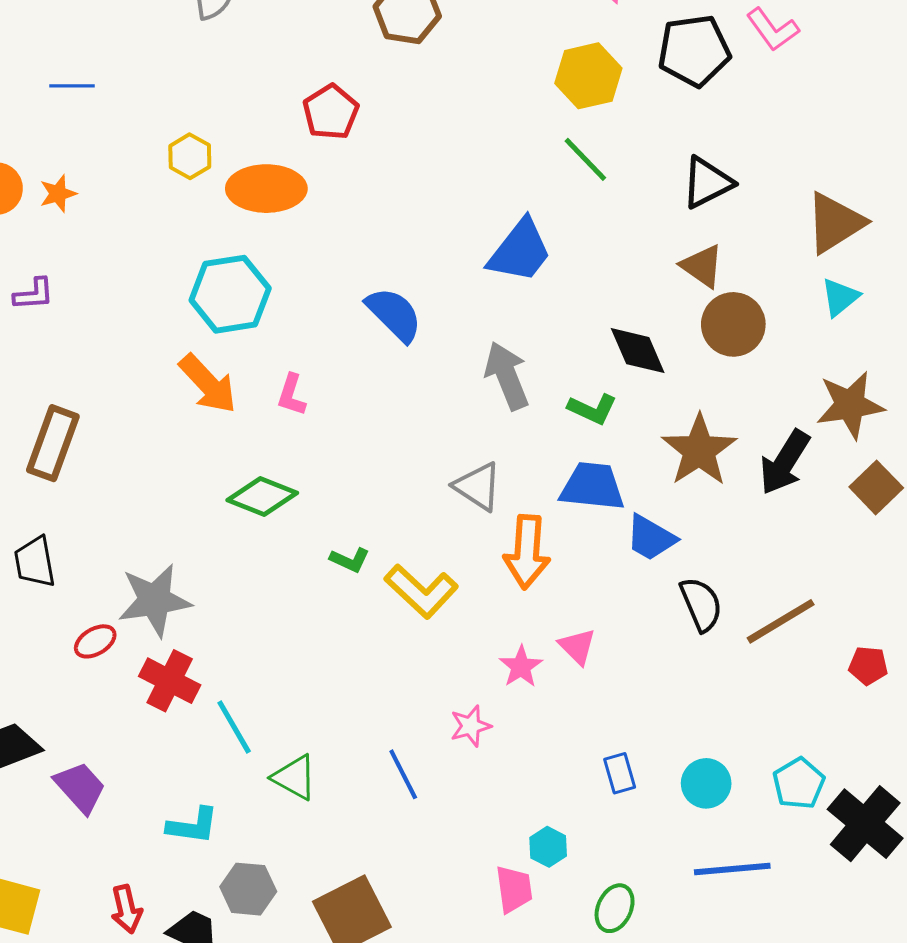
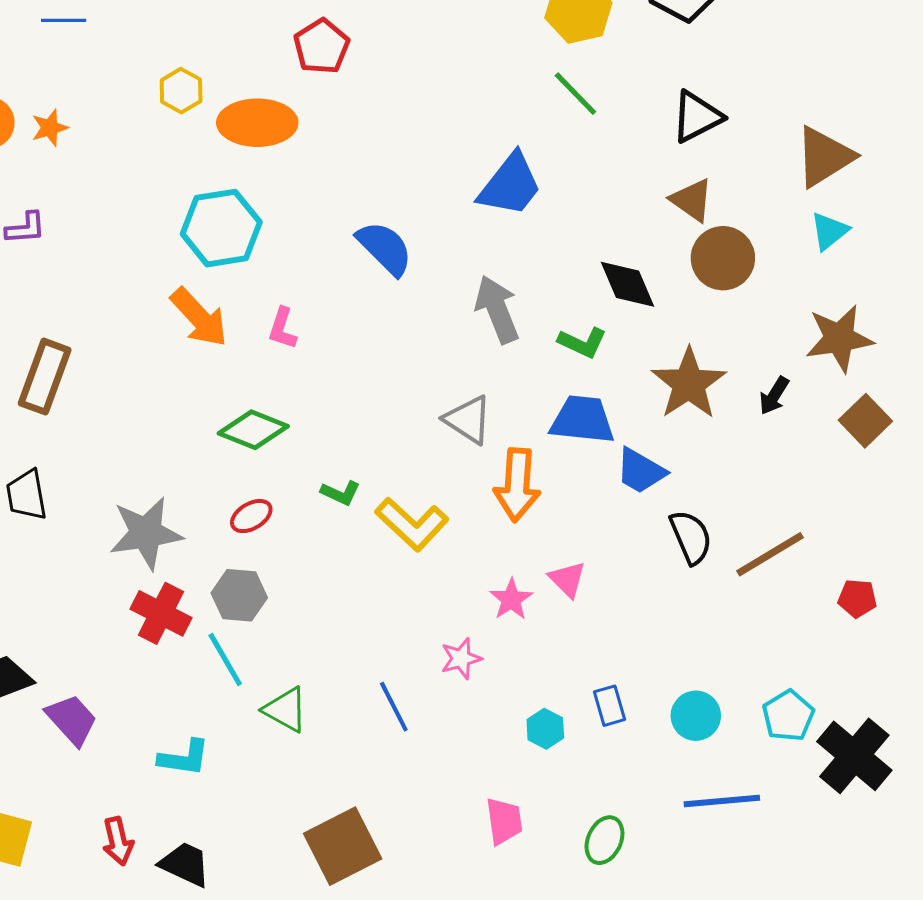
black arrow: (785, 462) -> (774, 396), size x0.6
red ellipse: (95, 641) -> (251, 516), moved
cyan hexagon: (548, 847) -> (545, 729), moved
gray hexagon: (248, 889) -> (239, 595), moved

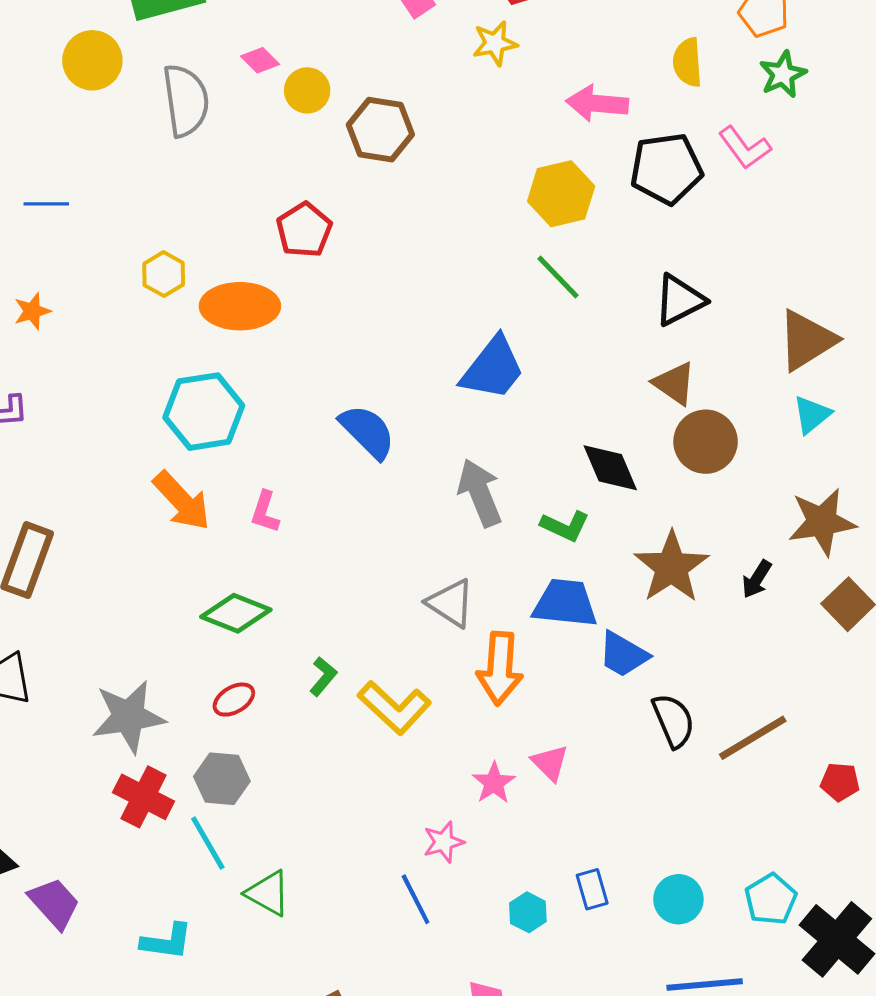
green L-shape: (341, 493) -> (323, 676), turned -75
blue line: (394, 707) -> (416, 899), moved

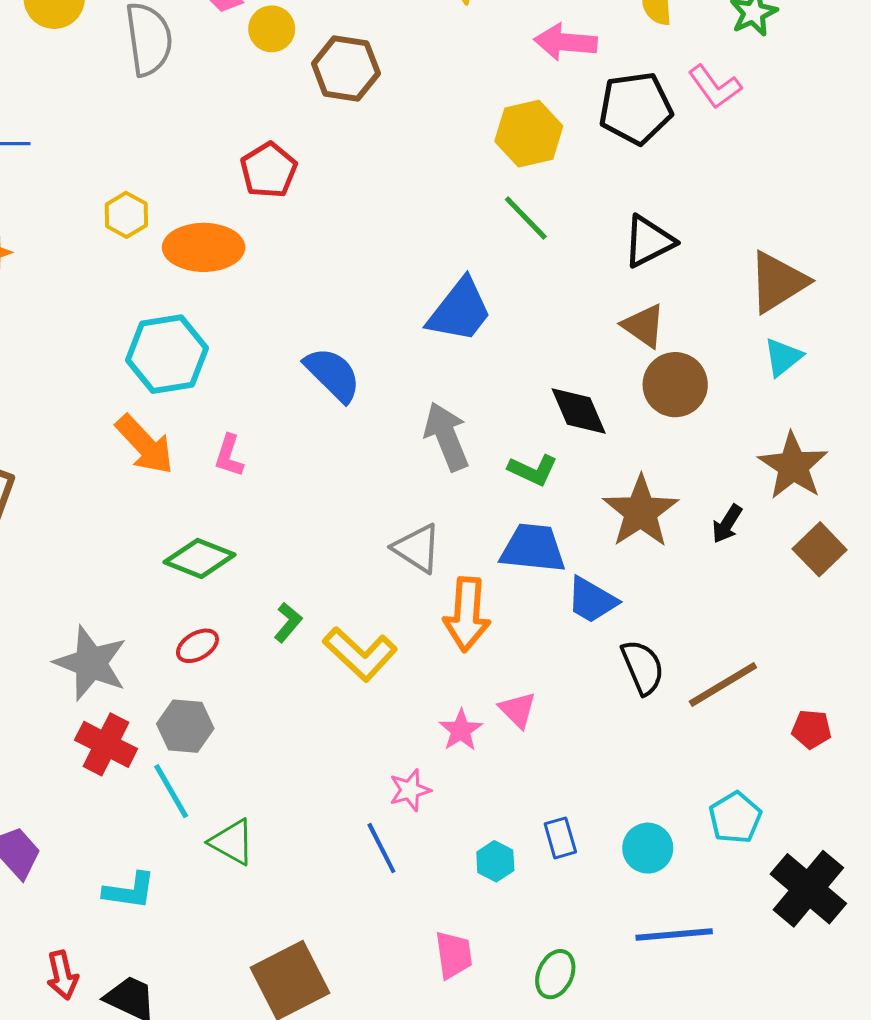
brown star: (822, 522) -> (793, 466), turned -30
gray star: (129, 717) -> (91, 663), turned 30
cyan pentagon: (771, 899) -> (735, 818), moved

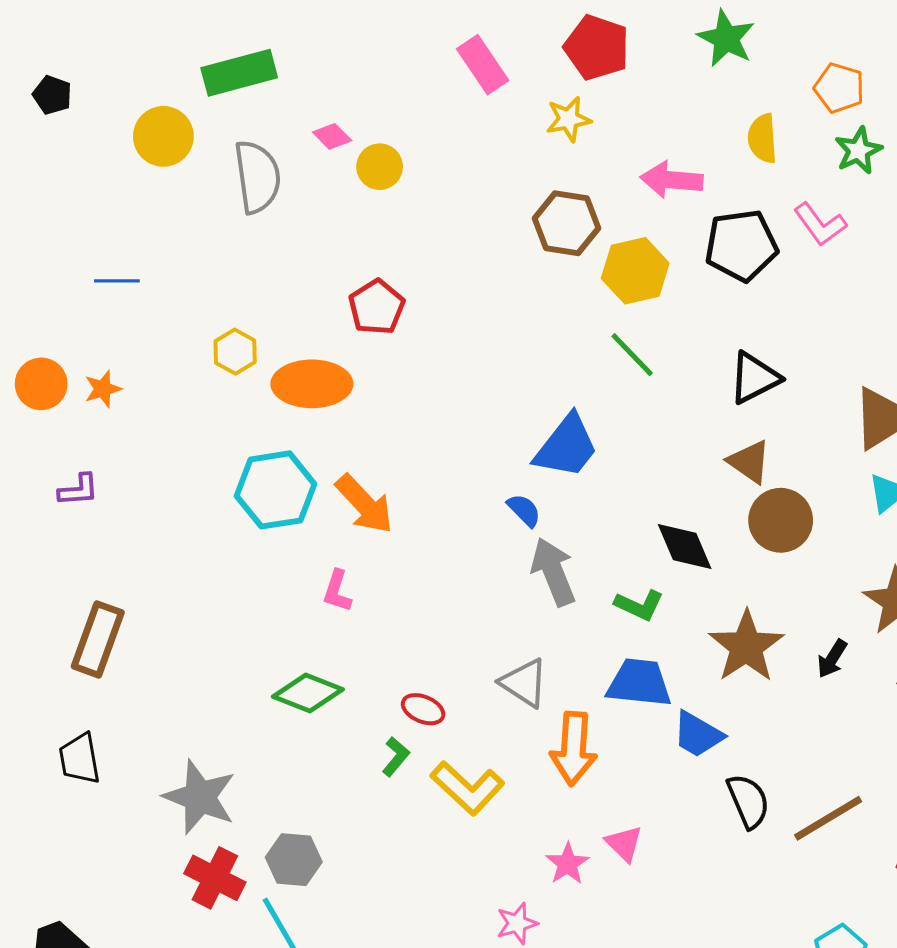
brown hexagon: (346, 69) -> (566, 223), moved
blue semicircle: (333, 374) -> (524, 510), moved, size x0.6
orange arrow: (145, 445) -> (364, 504), moved
red ellipse: (197, 646) -> (423, 709), moved, turned 54

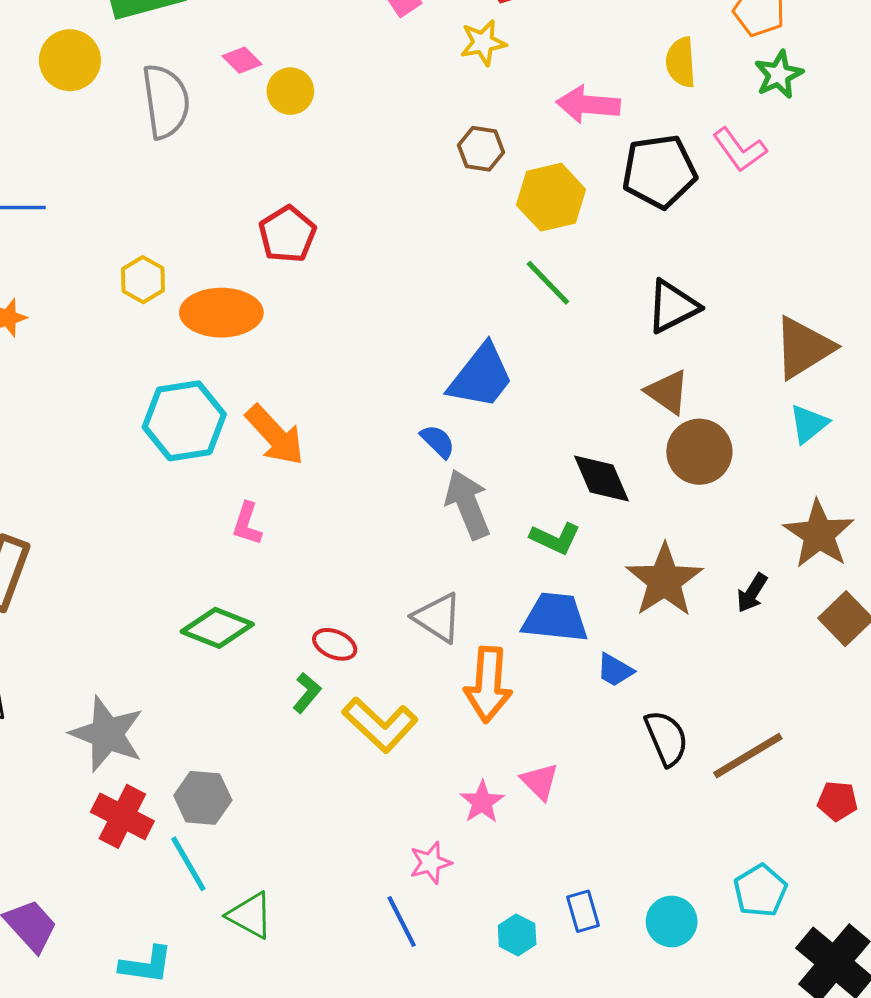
brown hexagon: (566, 223) -> (481, 149), size x0.7
blue trapezoid: (698, 734) -> (615, 670), size x0.7

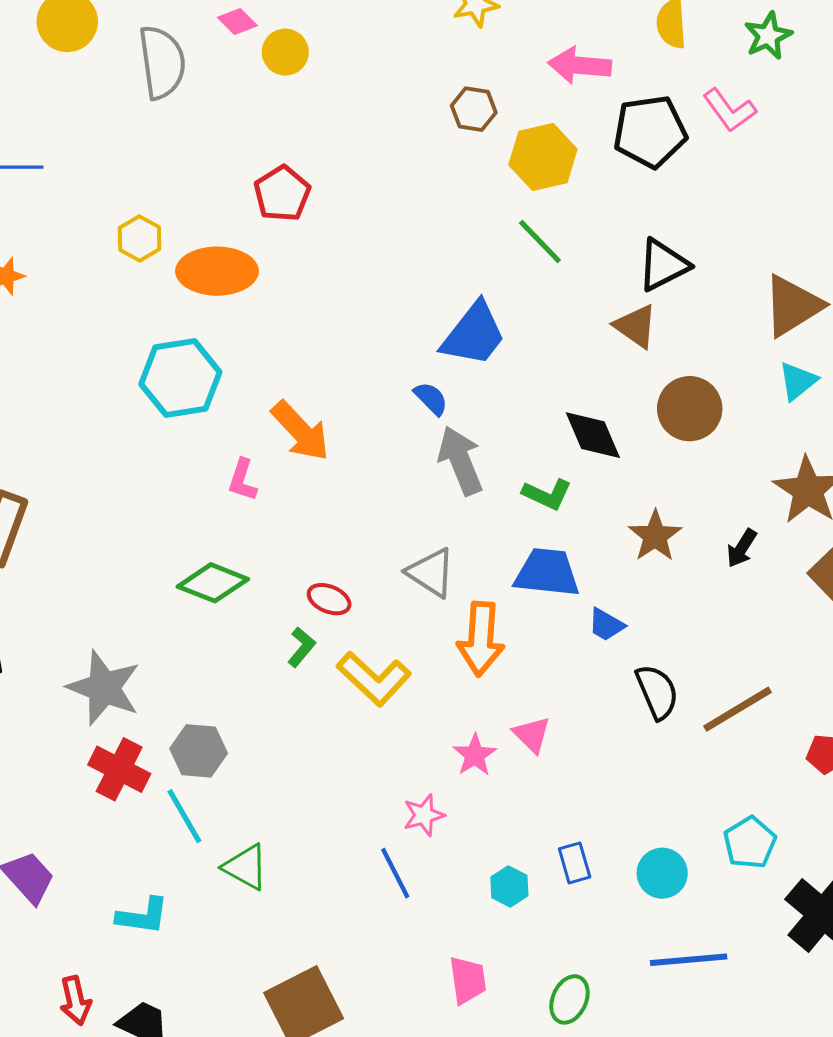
brown triangle: (667, 392) -> (636, 326), moved
orange arrow: (275, 435) -> (301, 431), moved
brown star: (664, 580) -> (655, 536), size x0.7

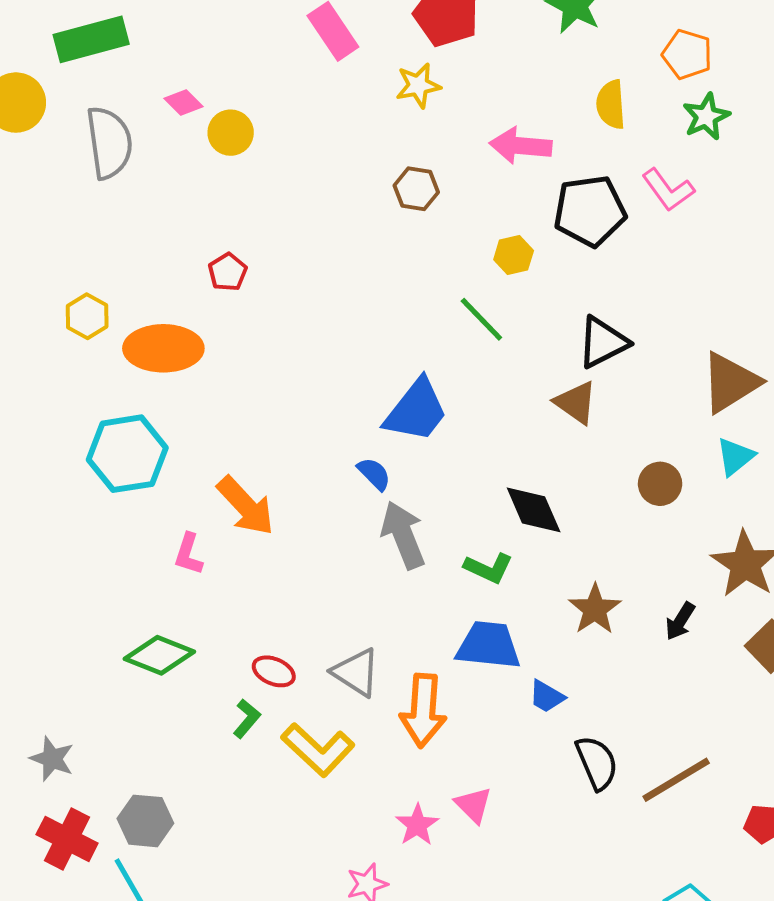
yellow hexagon: (543, 157) -> (514, 255), moved, size x0.6
red pentagon: (282, 194) -> (228, 272), size x0.7
brown circle: (690, 409) -> (660, 484), moved, size x0.7
gray triangle: (431, 573) -> (356, 672), moved
gray star: (104, 688) -> (52, 759), size x0.6

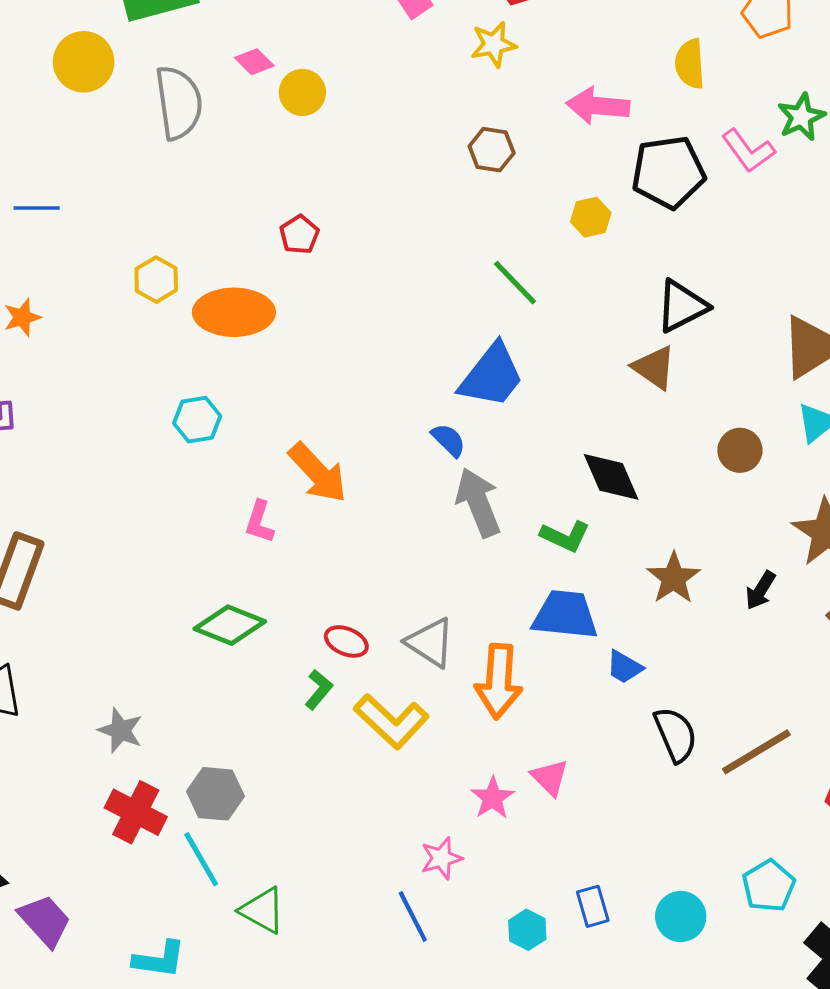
green star: (706, 117) -> (801, 117), moved
green line: (481, 319) -> (515, 283), moved
cyan hexagon: (127, 454) -> (197, 420), size x0.6

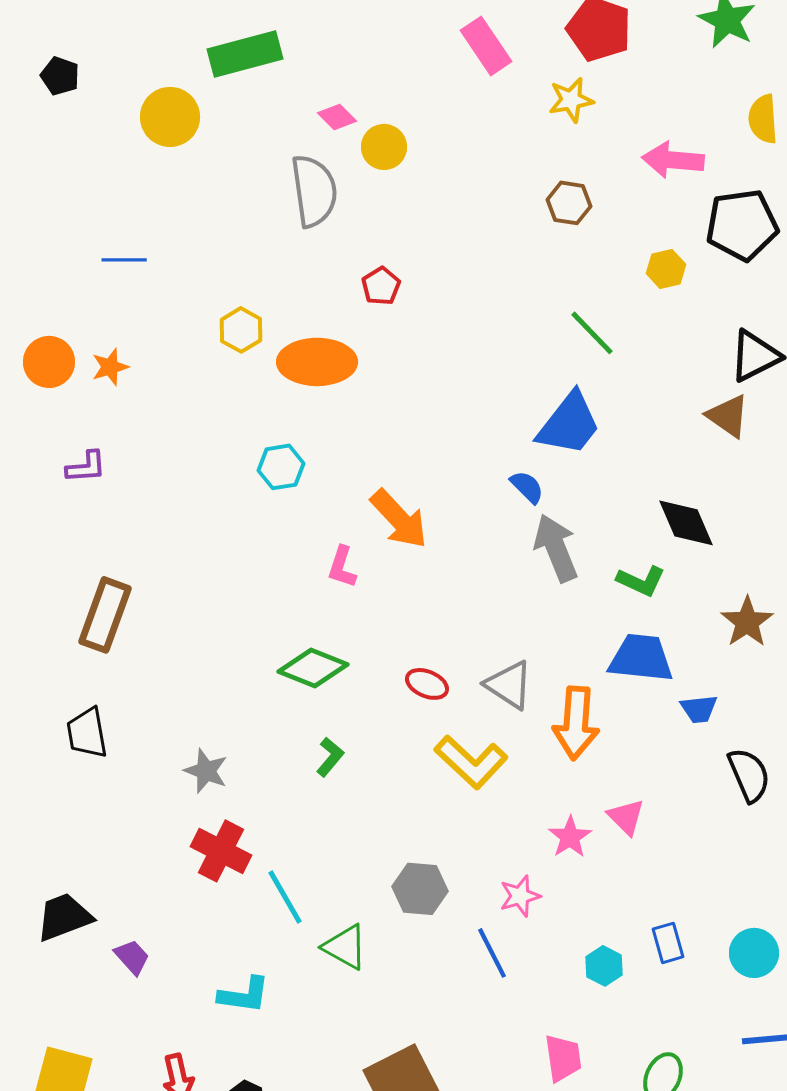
gray semicircle: (179, 103) -> (314, 191), moved
blue trapezoid: (624, 667) -> (699, 709), turned -36
green L-shape: (319, 690) -> (330, 757), moved
gray hexagon: (215, 794) -> (420, 889), moved
purple trapezoid: (45, 921) -> (132, 957), size x0.7

